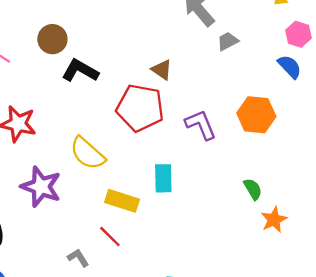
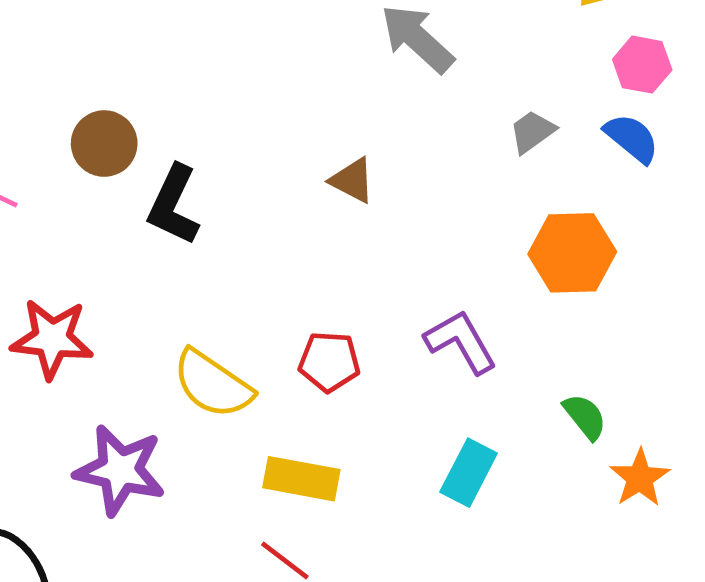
gray trapezoid: (228, 41) -> (532, 132), moved
black L-shape: (80, 71) -> (174, 205), turned -87
red pentagon: (140, 108) -> (329, 362), moved, size x0.6
purple L-shape: (201, 125) -> (461, 342), moved
cyan rectangle: (163, 178) -> (469, 473), moved, turned 36

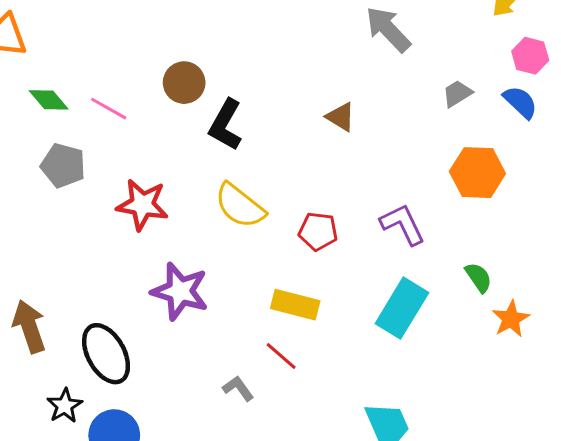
yellow semicircle: (213, 384) -> (240, 206), moved
cyan rectangle: (469, 473) -> (402, 308), size x1.4

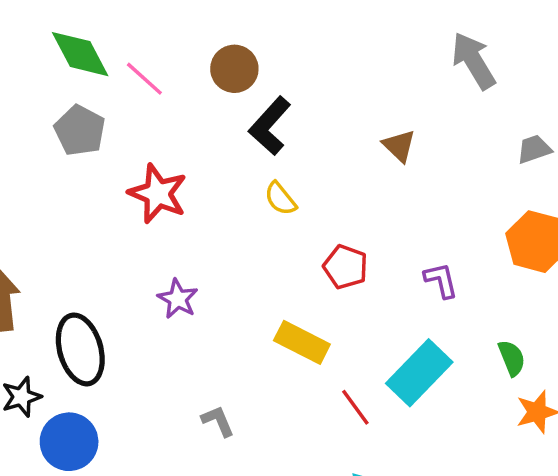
green diamond: (49, 100) -> (80, 54), size x1.4
yellow semicircle: (240, 206) -> (280, 199), moved, size x0.6
purple L-shape: (403, 224) -> (441, 280), size x0.7
purple star: (180, 291) -> (178, 299), size x0.6
red line: (281, 356) -> (355, 407), moved

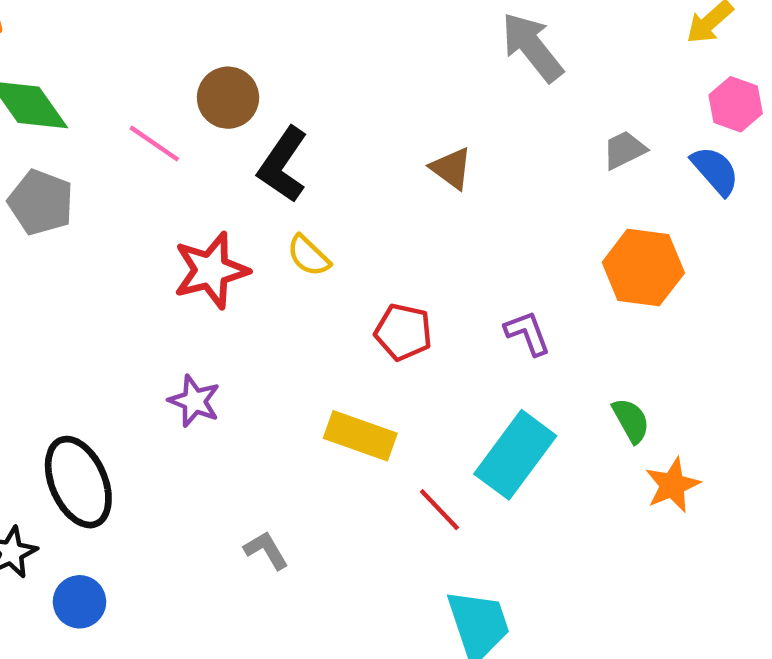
pink line: (144, 79) -> (154, 144), moved
red star: (158, 194) -> (211, 270), moved, turned -30
blue circle: (69, 442) -> (80, 602), size x0.7

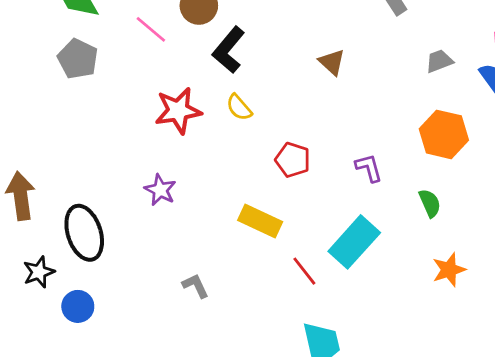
green semicircle: (631, 420) -> (430, 203), moved

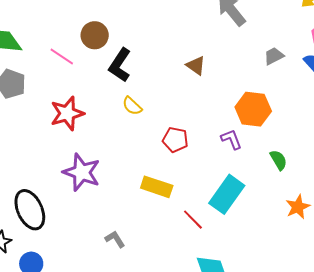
red star: (178, 111) -> (67, 113), moved
orange hexagon: (444, 134) -> (253, 109), moved
purple star: (160, 190) -> (82, 172), size x1.6

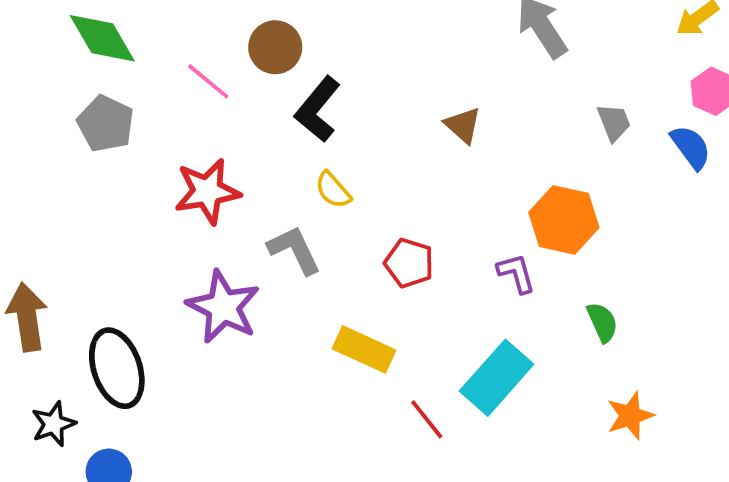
gray trapezoid: (274, 56) -> (614, 122), turned 90
gray L-shape: (115, 239) -> (294, 250), moved, size x1.4

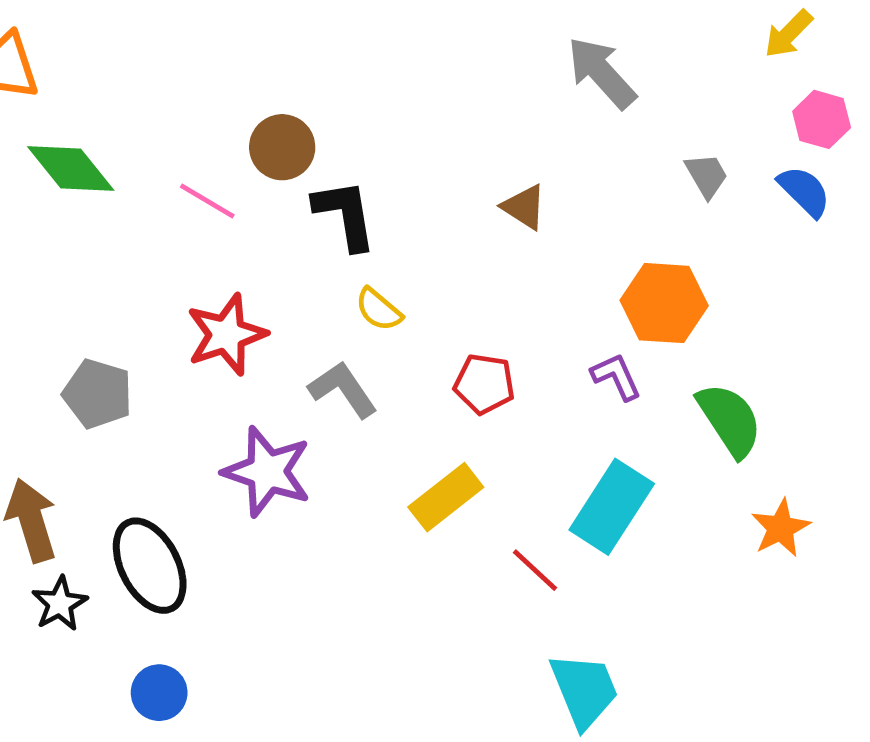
black L-shape: (318, 109) -> (345, 215), turned 140
gray pentagon: (106, 124) -> (98, 394), moved
green semicircle: (602, 322) -> (730, 420), size x1.6
yellow rectangle: (364, 349) -> (446, 497), turned -54
black star: (53, 424) -> (60, 604), moved

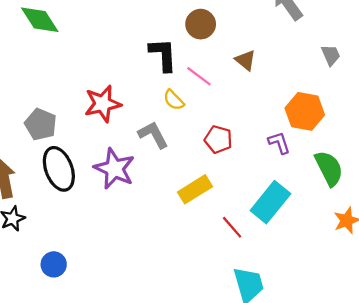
brown circle: (282, 147) -> (201, 24), moved
pink line: (207, 201) -> (199, 76), moved
black ellipse: (150, 566) -> (59, 169), moved

